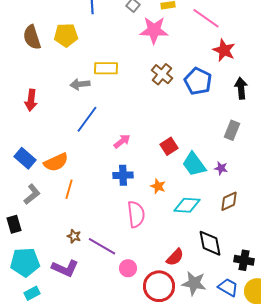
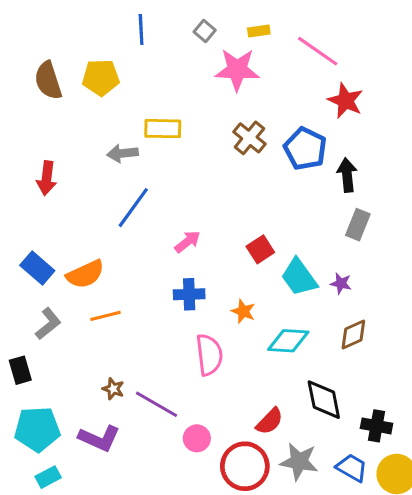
black arrow: (241, 88) -> (347, 175), moved
orange line: (69, 189) -> (105, 316), turned 60

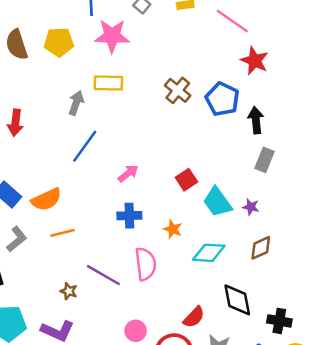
pink star: (237, 70) -> (112, 36), moved
gray arrow: (122, 153) -> (76, 103), turned 115
purple line: (157, 404) -> (103, 275), moved

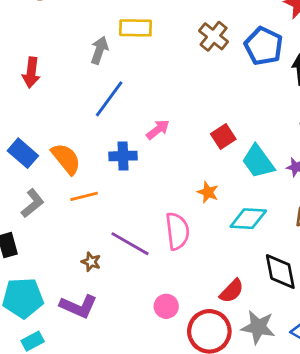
orange semicircle: (46, 199) -> (66, 159), turned -104
blue cross: (129, 216) -> (123, 156), moved

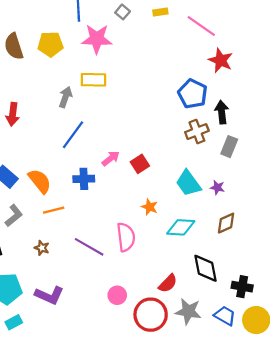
brown cross: (214, 36) -> (197, 132), moved, turned 30
red square: (223, 136) -> (140, 164), moved
brown star: (91, 262) -> (42, 248), moved

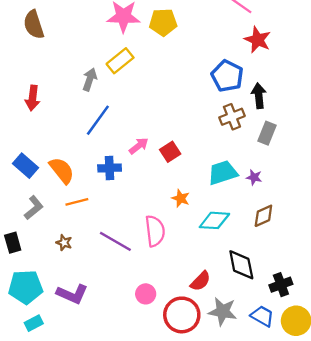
yellow pentagon: (50, 44) -> (163, 22), moved
yellow rectangle: (94, 80) -> (120, 61), turned -40
cyan trapezoid: (188, 183) -> (223, 173), turned 108
black cross: (242, 287) -> (281, 285), turned -30

